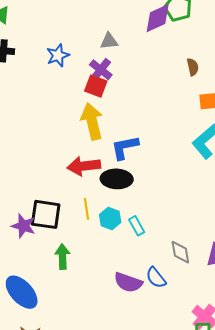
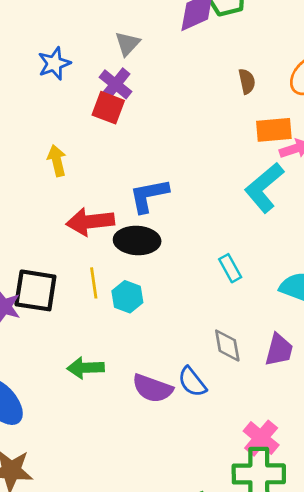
gray triangle: (109, 41) -> (127, 44), turned -42
yellow arrow: (92, 121) -> (57, 161), moved, size x0.6
cyan rectangle: (137, 226) -> (230, 268), moved
green arrow: (62, 257) -> (86, 368), moved, turned -90

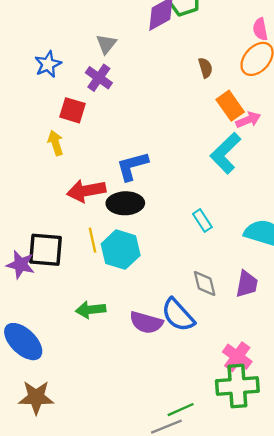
red square: (108, 108) -> (73, 110), moved
orange rectangle: (274, 130) -> (230, 106), turned 64
cyan hexagon: (127, 297) -> (121, 250), size x1.5
blue semicircle: (192, 382) -> (178, 315), size x1.4

